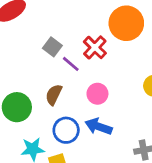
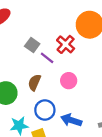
blue arrow: (99, 126) -> (71, 120), moved

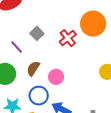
purple line: (47, 58) -> (17, 47), moved
pink circle: (69, 81) -> (56, 77), moved

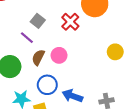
purple line: (17, 47) -> (27, 38), moved
pink circle: (56, 77) -> (59, 55), moved

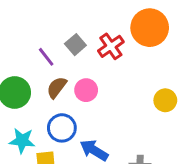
gray square: (38, 21) -> (75, 45), moved

